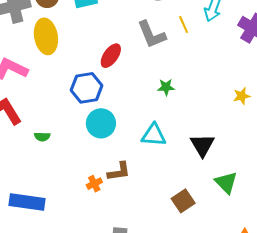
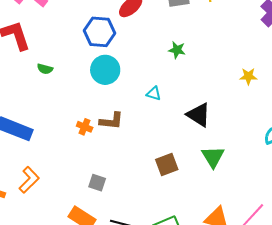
cyan triangle: (154, 135) -> (154, 94), size x0.6
black triangle: (202, 145) -> (199, 115), turned -40
orange cross: (94, 184) -> (85, 127), turned 35

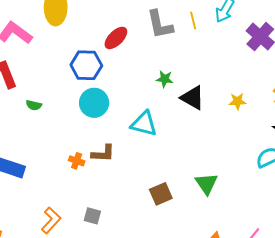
cyan triangle: (154, 94) -> (144, 124), size x1.8
black triangle: (199, 115) -> (193, 98), moved
orange L-shape: (29, 180) -> (51, 220), moved

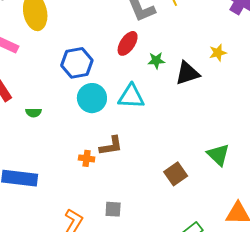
red ellipse: (116, 38) -> (128, 43), moved
black triangle: (193, 98) -> (187, 73), turned -36
yellow star: (237, 101) -> (218, 53), moved
cyan triangle: (144, 124) -> (131, 96), moved

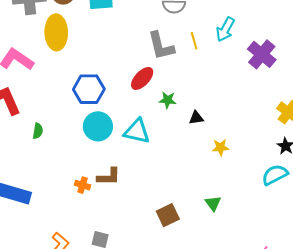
yellow star: (218, 53) -> (220, 147), moved
black triangle: (187, 73) -> (196, 118), size x0.6
green semicircle: (33, 113) -> (38, 131), turned -91
green triangle: (218, 155) -> (213, 203), size x0.7

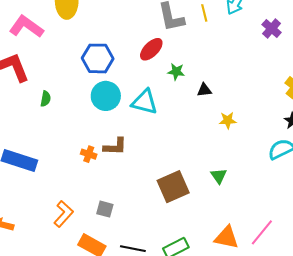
purple cross: (262, 54) -> (272, 29), size x0.7
brown square: (168, 215) -> (173, 187), size x1.4

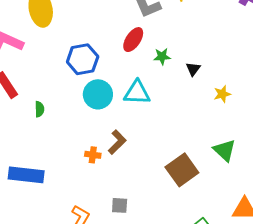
black triangle: (204, 90) -> (193, 69), turned -35
brown L-shape: (115, 146) -> (117, 142), turned -35
green triangle: (219, 176) -> (225, 150), size x1.4

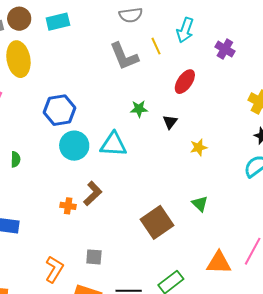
red ellipse: (133, 40) -> (185, 82), moved
green triangle: (225, 150) -> (200, 204), size x0.7

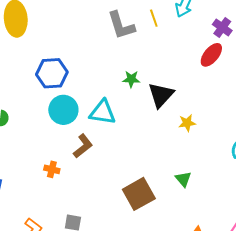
red ellipse: (185, 82) -> (211, 55), moved
black triangle: (170, 122) -> (161, 95), size x1.8
brown L-shape: (93, 194) -> (83, 146), moved

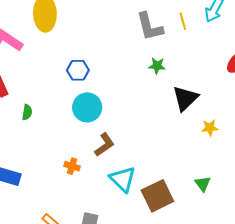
blue hexagon: (52, 73) -> (78, 70), size x0.7
green star: (131, 79) -> (157, 66), moved
cyan triangle: (103, 112) -> (123, 179), moved, turned 32

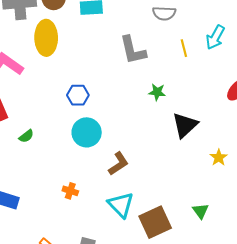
gray L-shape: (150, 27) -> (133, 50), moved
green semicircle: (27, 112) -> (26, 136), turned 42
yellow star: (210, 128) -> (219, 158), moved, turned -30
brown L-shape: (104, 145) -> (118, 164), moved

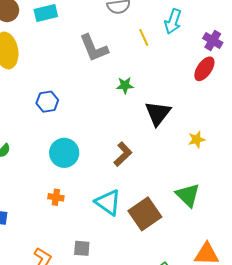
cyan circle: (87, 132) -> (64, 153), moved
yellow star: (219, 158) -> (197, 139), turned 30
brown L-shape: (118, 164) -> (123, 154), moved
green triangle: (201, 211) -> (188, 195), size x1.5

